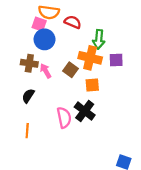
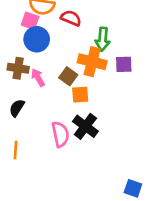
orange square: (92, 85) -> (80, 95), moved

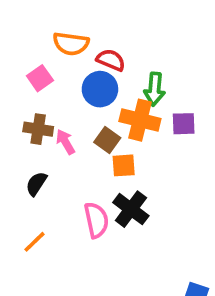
pink square: (30, 21) -> (40, 78), moved, turned 36
blue circle: (37, 39) -> (100, 89), moved
orange line: (16, 150) -> (35, 242), turned 42

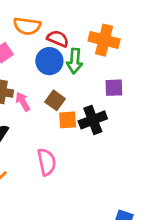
green arrow: (155, 89) -> (75, 61), moved
orange cross: (140, 120) -> (104, 40), moved
black cross: (131, 209) -> (93, 120), moved, turned 32

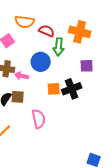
blue circle: (49, 61) -> (41, 62), moved
brown square: (55, 100) -> (18, 97), moved, turned -32
pink arrow: (23, 102) -> (22, 76), turned -48

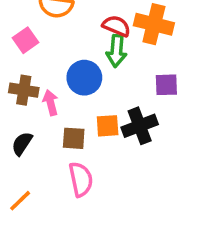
red semicircle: (47, 31) -> (116, 26), moved
pink arrow: (22, 76) -> (50, 103), turned 64
brown square: (18, 97) -> (74, 138), moved

